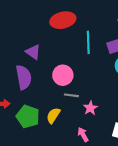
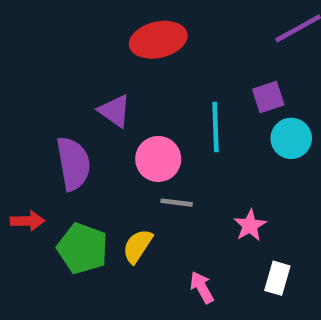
cyan line: (88, 42) -> (216, 127), moved
purple triangle: (33, 52) -> (115, 111), moved
pink star: (90, 108) -> (250, 225), moved

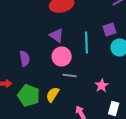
purple triangle: (115, 111) -> (57, 36), moved
purple semicircle: (73, 164) -> (25, 58), size x0.7

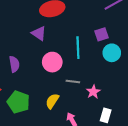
purple triangle: (57, 36) -> (39, 33), moved
gray line: (70, 76) -> (73, 82), moved
yellow semicircle: (53, 94) -> (52, 101), moved

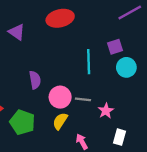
purple triangle: (39, 33) -> (17, 32), moved
pink circle: (52, 62) -> (60, 97), moved
purple semicircle: (14, 64) -> (35, 80), moved

